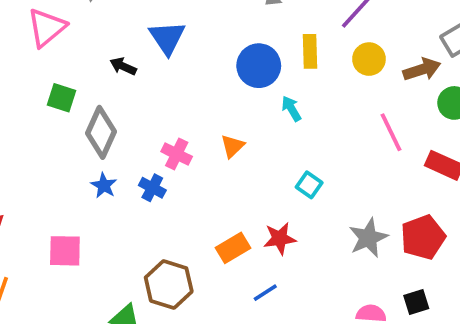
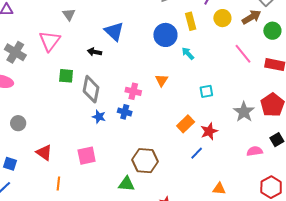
cyan square: (309, 185) -> (206, 91), turned -32
red star: (280, 238) -> (209, 131), moved
orange rectangle: (233, 248) -> (186, 124), moved

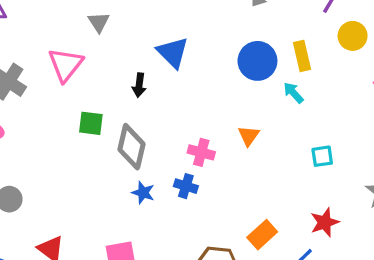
yellow rectangle: (191, 21) -> (302, 56), moved
black arrow: (94, 52) -> (139, 85), turned -96
orange rectangle: (186, 124) -> (262, 235), moved

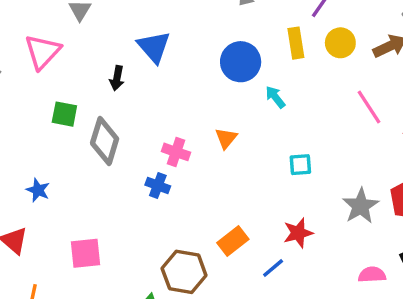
yellow rectangle: (302, 56) -> (296, 43), moved
blue star: (143, 193) -> (38, 190), moved

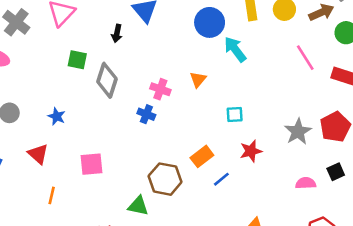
cyan arrow: (275, 97) -> (235, 49), size x1.5
cyan square: (300, 165) -> (235, 115), moved
blue line: (273, 268) -> (221, 179), moved

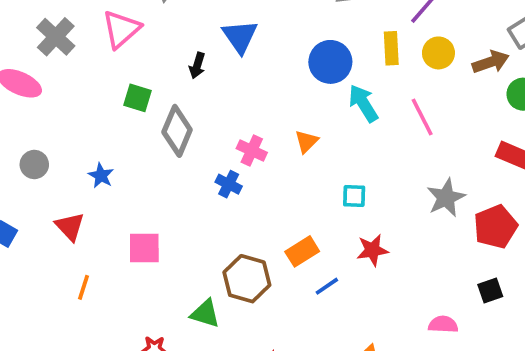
pink line: (305, 58) -> (422, 117), moved
gray star: (298, 132) -> (446, 198), moved
pink semicircle: (306, 183) -> (443, 324), moved

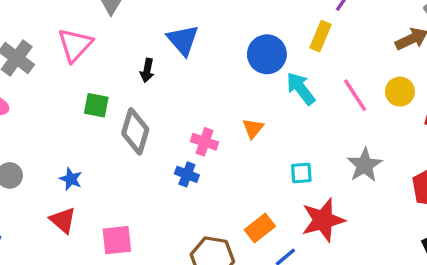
yellow rectangle: (391, 48) -> (321, 36), turned 32
yellow circle: (438, 53) -> (400, 92), moved
gray star: (446, 198) -> (365, 165), moved
red triangle: (70, 227) -> (63, 220), moved
red star: (372, 250) -> (323, 220), size x1.5

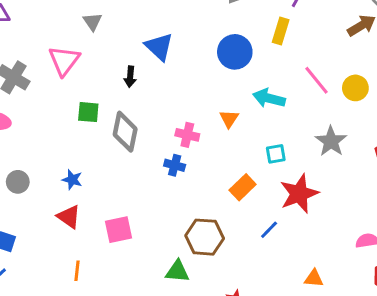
cyan arrow: (301, 88) -> (269, 98), moved, turned -32
yellow circle: (400, 92) -> (355, 88), moved
orange rectangle: (260, 228) -> (243, 187), moved

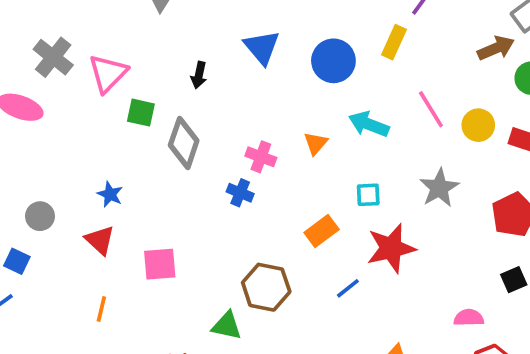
blue triangle: (159, 47) -> (262, 47), moved
pink triangle: (64, 61) -> (108, 73), moved
gray circle: (18, 182) -> (40, 216), moved

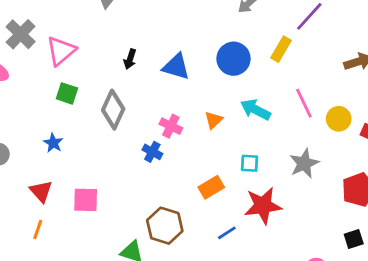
blue triangle: (262, 47) -> (176, 67), moved, turned -40
green square: (141, 113) -> (67, 93), moved
red triangle: (100, 240) -> (41, 191), moved

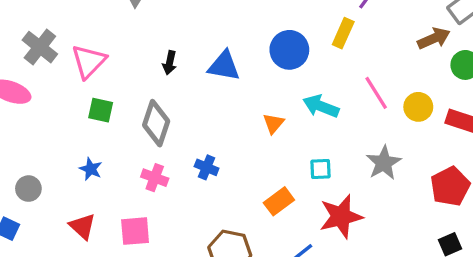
pink cross: (171, 126) -> (155, 178), moved

